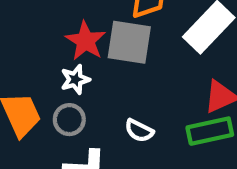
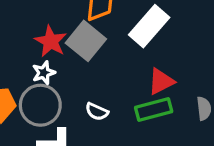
gray square: (129, 42) -> (86, 41), turned 33
gray circle: (69, 120) -> (40, 105), size x1.6

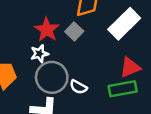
gray square: (86, 41) -> (74, 31), size x0.6
gray circle: (40, 105) -> (52, 77), moved

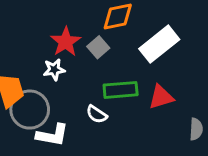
gray circle: (52, 77) -> (30, 110), moved
green rectangle: (123, 89) -> (121, 90), moved

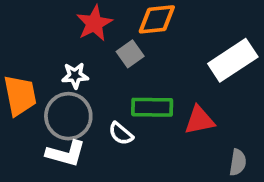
red star: (66, 42) -> (94, 23), moved
white rectangle: (159, 44) -> (233, 60), moved
gray circle: (30, 110) -> (68, 116), moved

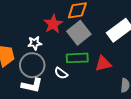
red star: (94, 23) -> (53, 24), moved
gray square: (130, 54) -> (79, 33), moved, size x1.6

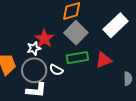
red star: (53, 24) -> (44, 39), moved
white semicircle: (61, 73) -> (56, 70), moved

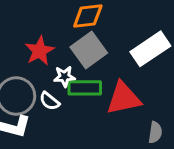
white star: (34, 48) -> (64, 77), moved
red triangle: (104, 60) -> (124, 98), size x1.4

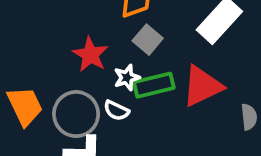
gray square: (89, 50) -> (148, 40), size x0.7

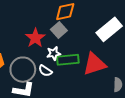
gray square: (148, 40) -> (59, 30), moved

